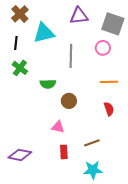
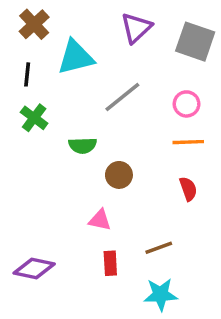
purple triangle: (79, 16) -> (136, 28), turned -36
pink circle: (103, 48) -> (187, 104), moved
gray line: (71, 56) -> (122, 97), turned 50

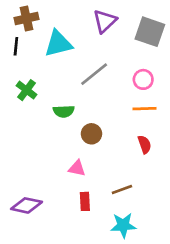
brown cross: (34, 24) -> (27, 18), turned 30
black line: (27, 74) -> (16, 46), moved

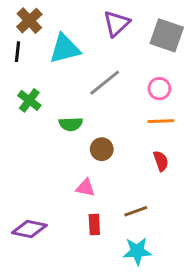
brown cross: (27, 18) -> (29, 21), turned -30

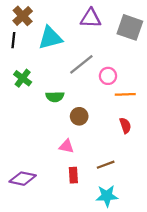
purple triangle: (117, 24) -> (91, 18), turned 45
pink circle: (159, 89) -> (108, 76), moved

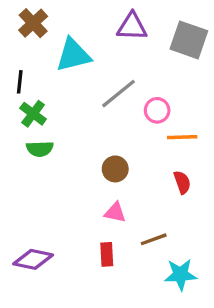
black line: (13, 40) -> (20, 82), moved
green semicircle: (55, 97) -> (40, 149), moved
pink triangle: (66, 146) -> (115, 212), moved
cyan star: (107, 196) -> (181, 274), moved

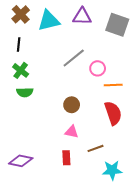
cyan triangle: (73, 55) -> (49, 21), moved
black line: (20, 82) -> (19, 45), moved
red semicircle: (182, 182) -> (113, 113), size x1.6

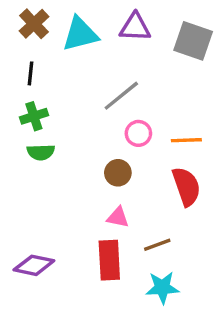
pink circle: (98, 68) -> (138, 133), moved
green cross: (21, 70) -> (34, 116), turned 35
red rectangle: (66, 158) -> (109, 260), size x1.6
cyan star: (112, 170) -> (162, 288), moved

